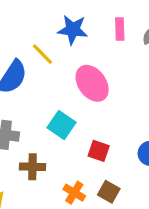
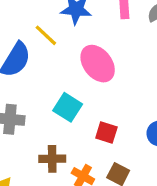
brown cross: (33, 167) -> (52, 159), moved

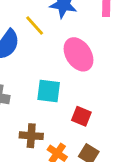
cyan square: (68, 107) -> (49, 91), turned -30

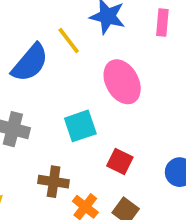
cyan square: (49, 91) -> (80, 126), turned -30

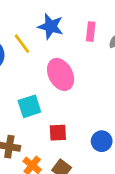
red square: (120, 162) -> (58, 133), turned -30

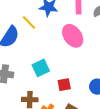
pink ellipse: (61, 74) -> (73, 36), moved

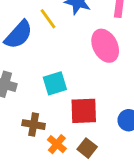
red square: (64, 85) -> (84, 111), size x1.5

